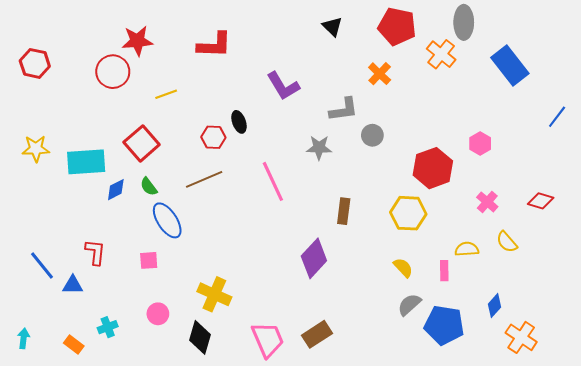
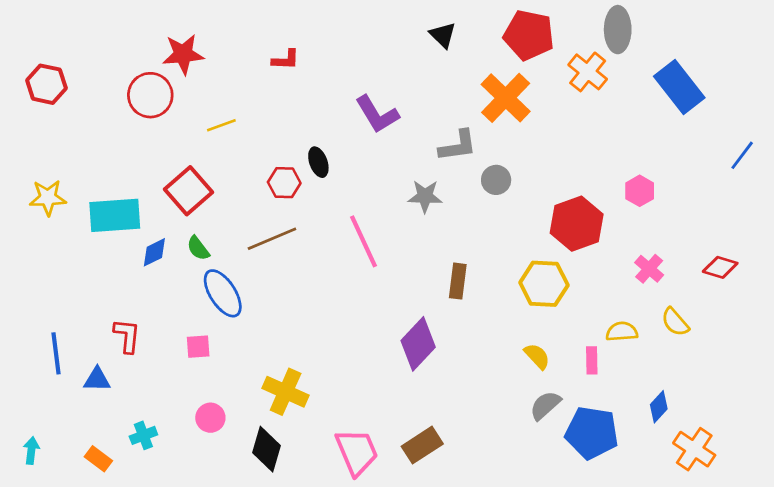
red L-shape: (214, 45) -> (286, 60), size x0.6
orange cross: (380, 74) -> (506, 98), size x1.6
blue line: (42, 266) -> (56, 353), turned 32

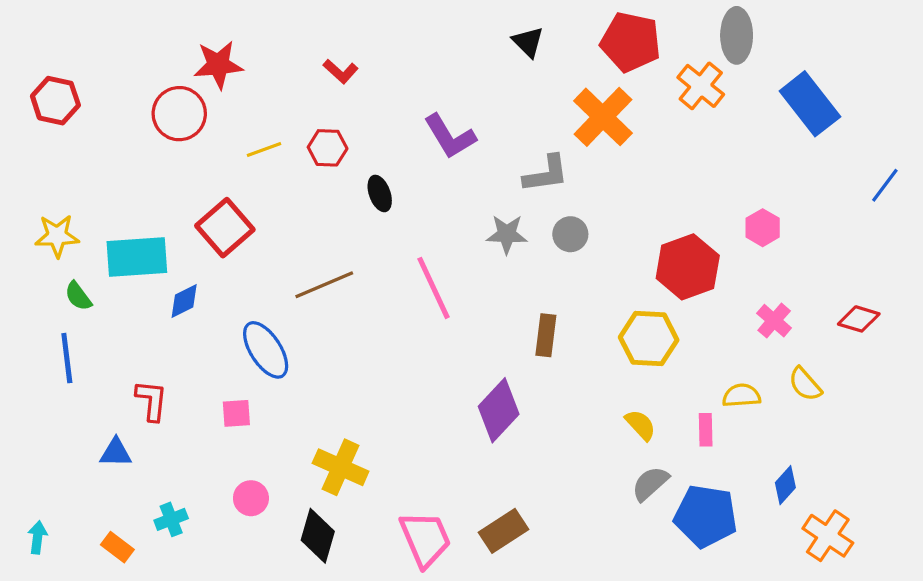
red L-shape: (286, 60) -> (341, 71), turned 40
gray circle: (496, 180) -> (570, 234), moved
red hexagon: (284, 183) -> (328, 148), moved
green semicircle: (198, 248) -> (78, 296), moved
blue line: (56, 353) -> (67, 358), moved

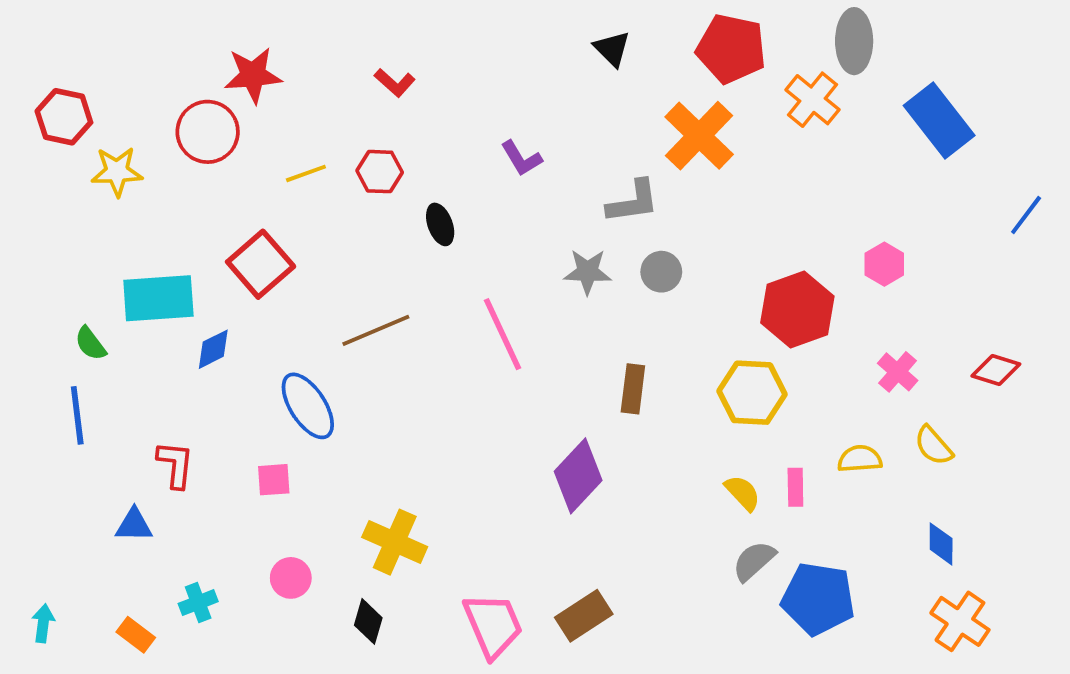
purple L-shape: (450, 136) -> (521, 158), size x0.7
yellow star: (57, 236) -> (117, 172), moved
pink rectangle: (706, 430) -> (795, 487), moved
blue diamond: (785, 485) -> (941, 544), moved, turned -42
black diamond: (318, 536) -> (368, 621), size x0.7

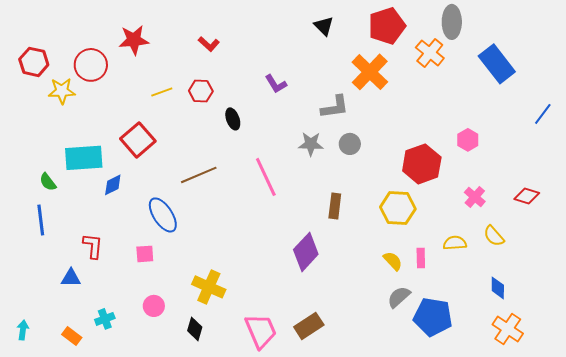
red pentagon: (731, 49) -> (387, 26), turned -30
red circle: (208, 132) -> (91, 65), moved

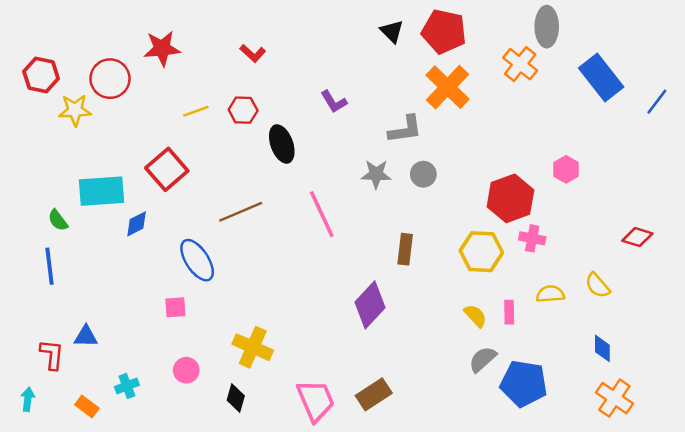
red pentagon: (387, 26) -> (444, 31), moved, turned 30
blue line: (543, 114) -> (657, 102), moved
black ellipse: (233, 119) -> (282, 144), size x1.4
pink cross: (475, 197) -> (532, 238), moved, turned -30
red L-shape: (93, 246) -> (52, 354), moved

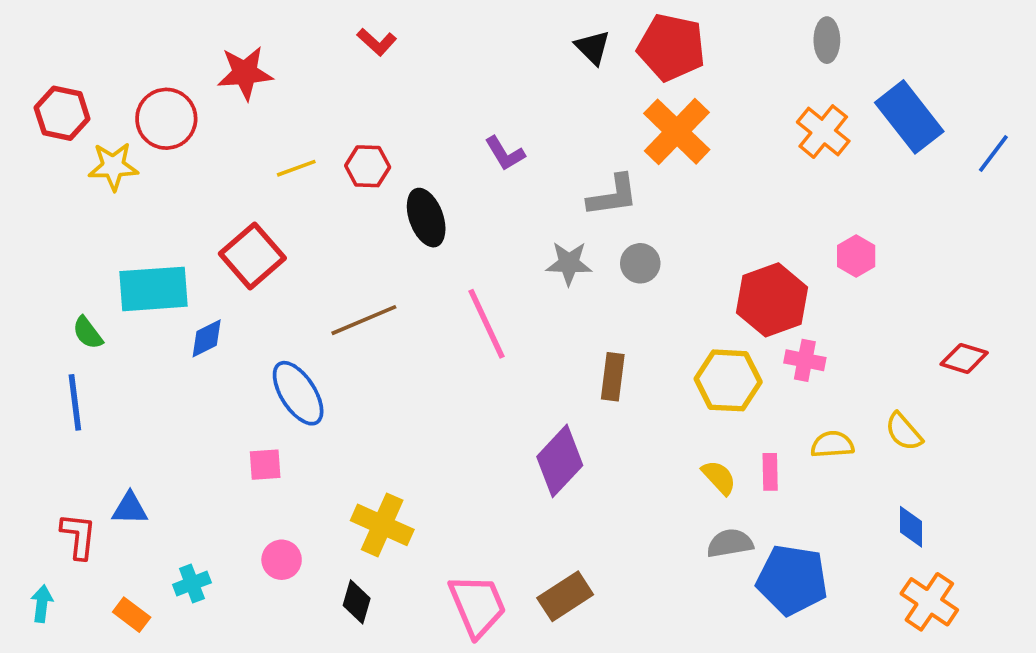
gray ellipse: (547, 27) -> (827, 40), size x0.7
red L-shape: (253, 53) -> (377, 42), moved
orange cross: (520, 64) -> (823, 132), moved
gray semicircle: (483, 359) -> (730, 543), turned 32

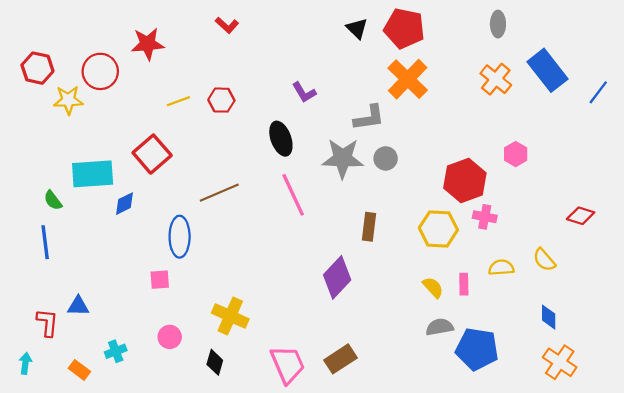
black ellipse: (426, 218) -> (281, 139), moved
gray star: (569, 263) -> (343, 158), size x1.5
blue ellipse: (298, 393) -> (180, 237), turned 33

